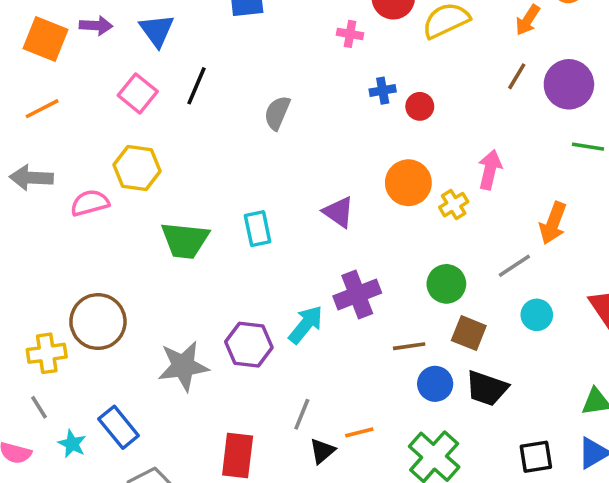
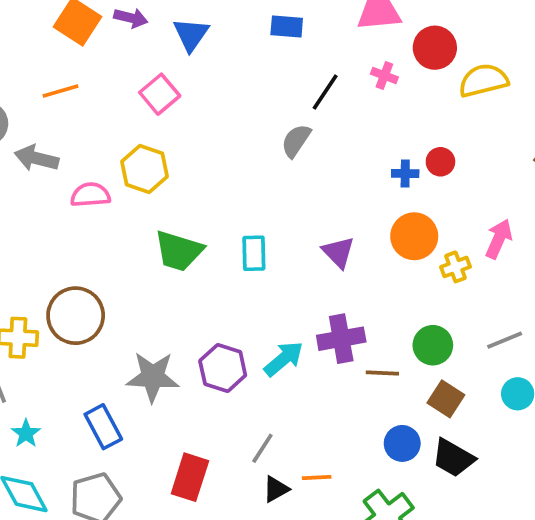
black line: (197, 86) -> (325, 92), moved
blue cross: (383, 91) -> (405, 174), moved
brown line: (409, 346) -> (382, 373), moved
blue rectangle: (119, 427) -> (103, 427), moved

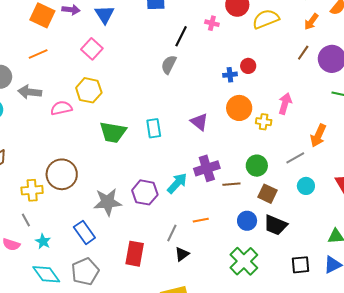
yellow cross: (456, 267) -> (264, 122), turned 35
orange line: (317, 477) -> (201, 220), moved

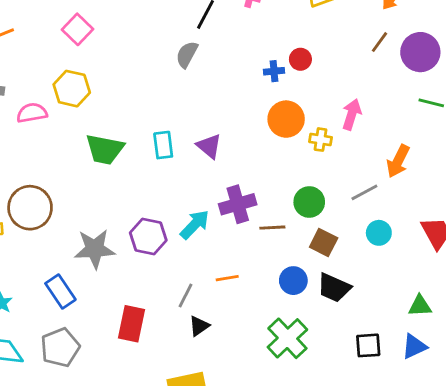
purple triangle: (199, 122) -> (209, 146), moved

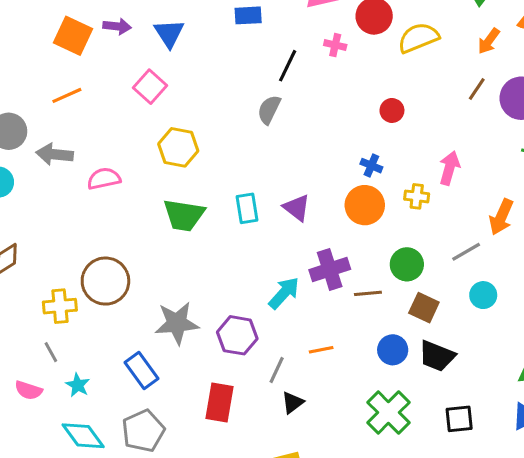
blue cross: (274, 71) -> (371, 166), moved, turned 30
yellow hexagon: (72, 89) -> (178, 147), moved
orange circle: (286, 119) -> (365, 205), moved
purple hexagon: (148, 236) -> (237, 335), moved
black square: (368, 345) -> (459, 419), moved

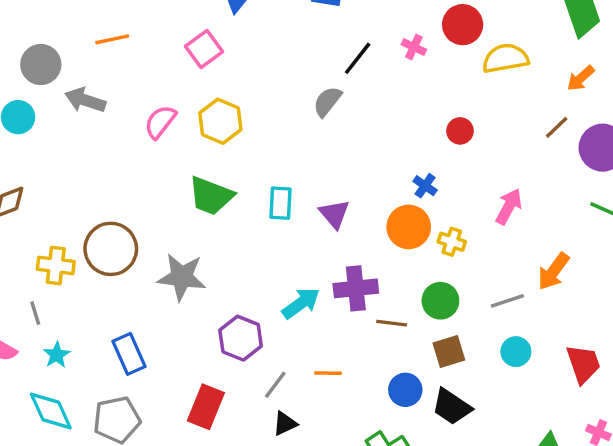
pink semicircle: (104, 179) -> (160, 122), moved, turned -52
yellow cross: (417, 196) -> (452, 242), moved
brown square: (424, 308) -> (449, 351), turned 36
gray star: (177, 323) -> (182, 277), moved

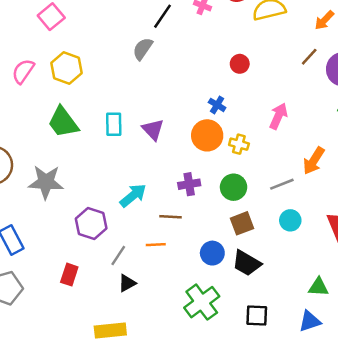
green trapezoid: (211, 196) -> (63, 122), turned 36
purple cross: (356, 288) -> (189, 184), moved, size x0.7
brown line: (392, 323) -> (171, 217), moved
red rectangle: (206, 407) -> (69, 275), size x0.7

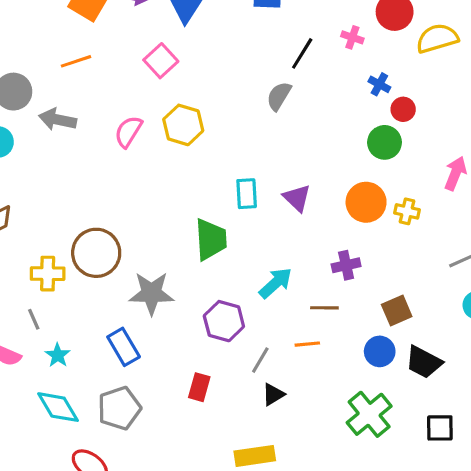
blue cross: (217, 105) -> (379, 84), moved
green trapezoid: (63, 122) -> (211, 239), moved, turned -144
gray star: (46, 182) -> (151, 293), moved
green circle: (234, 187) -> (385, 142), moved
brown square: (242, 223) -> (397, 310), moved

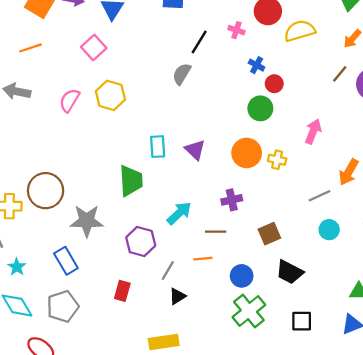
blue circle: (380, 351) -> (242, 276), moved

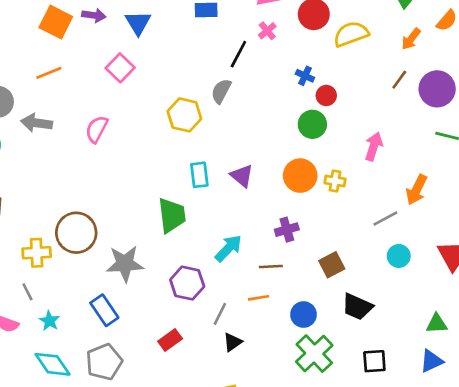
pink cross: (236, 30) -> (267, 31), moved, turned 35
yellow hexagon: (110, 95) -> (184, 115), moved
red rectangle: (122, 291) -> (170, 340), turned 42

